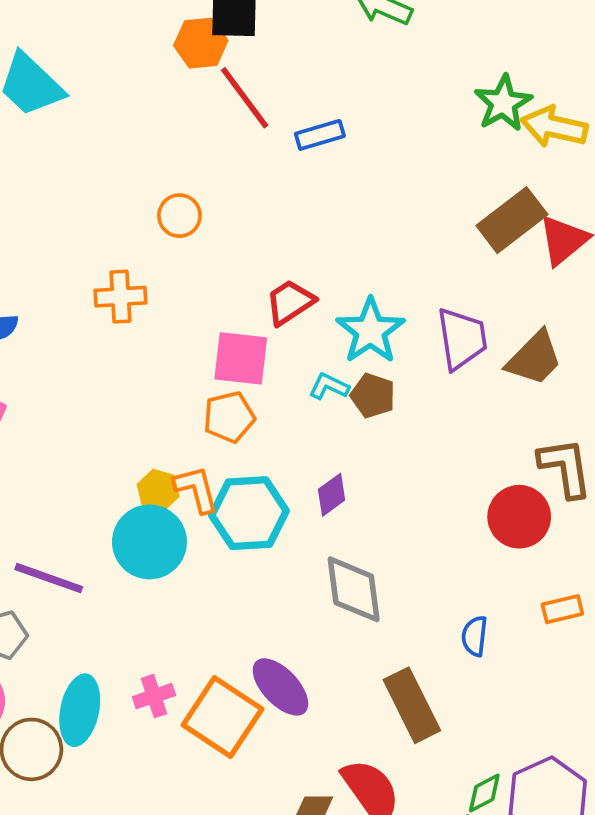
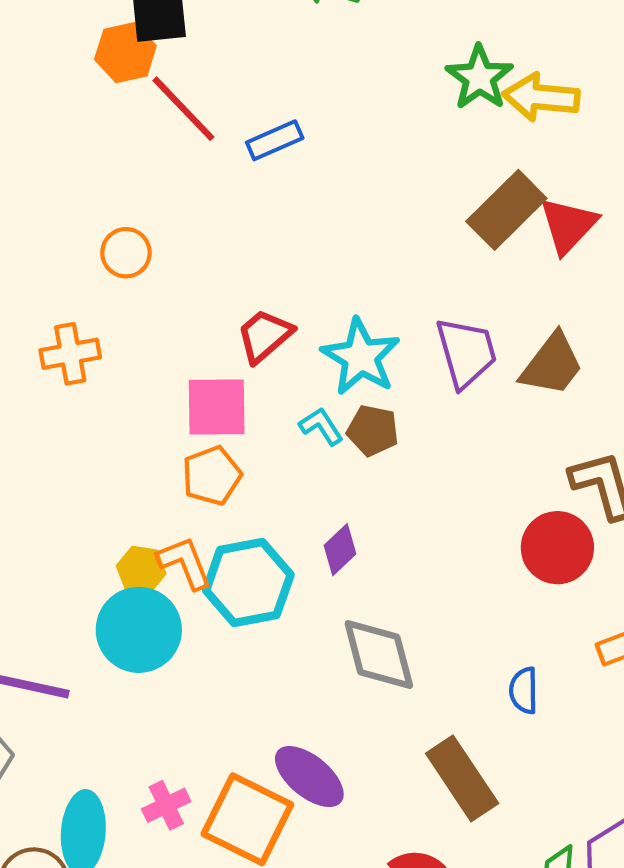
cyan L-shape: (329, 386) -> (321, 426), turned 39

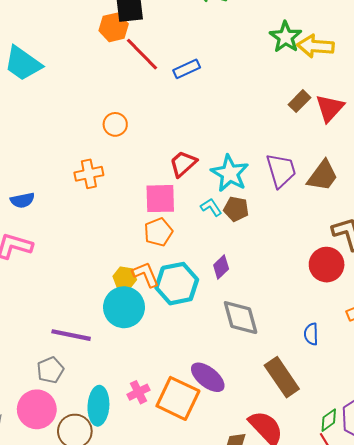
brown rectangle: (506, 210) -> (300, 101), size x0.6

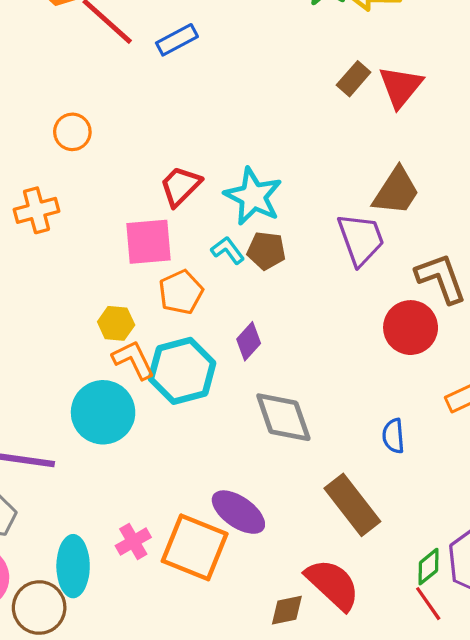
purple trapezoid: (281, 170) -> (361, 239), moved
orange pentagon: (158, 232) -> (181, 292), moved
yellow hexagon: (125, 278) -> (116, 323), moved

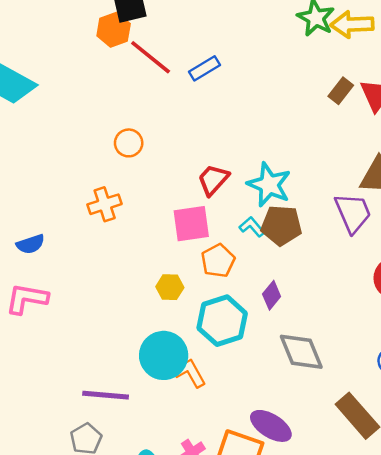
brown pentagon: (266, 251) -> (281, 225), size x1.4
orange L-shape: (133, 360) -> (190, 373), moved

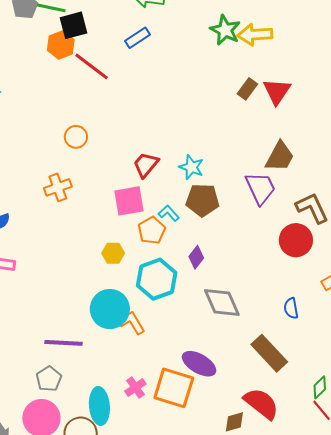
blue rectangle: (205, 68) -> (137, 38), moved
cyan star: (269, 185) -> (191, 167), size x0.7
cyan L-shape: (252, 227) -> (169, 213), moved

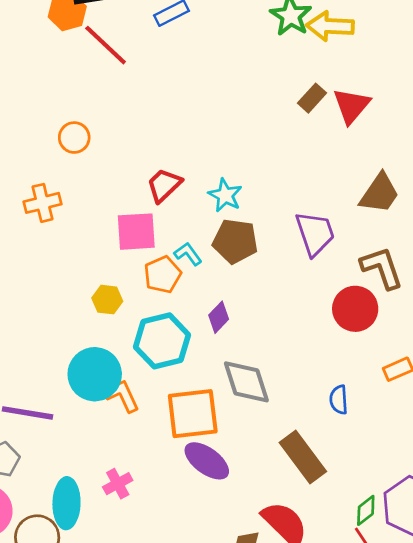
brown trapezoid: (280, 157) -> (380, 193), moved
orange square: (174, 388) -> (193, 414), moved, turned -30

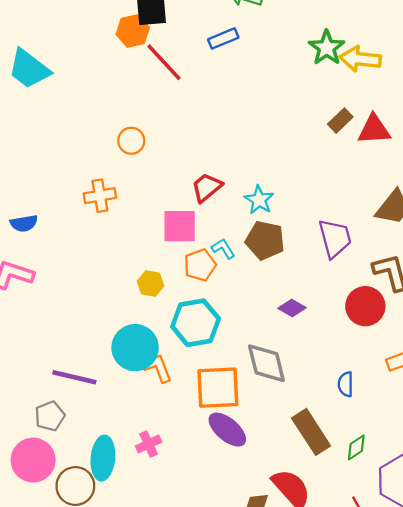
red triangle: (351, 106) -> (374, 130), turned 42
purple diamond: (219, 317) -> (292, 308), moved, turned 72
green diamond: (366, 510) -> (356, 447), moved

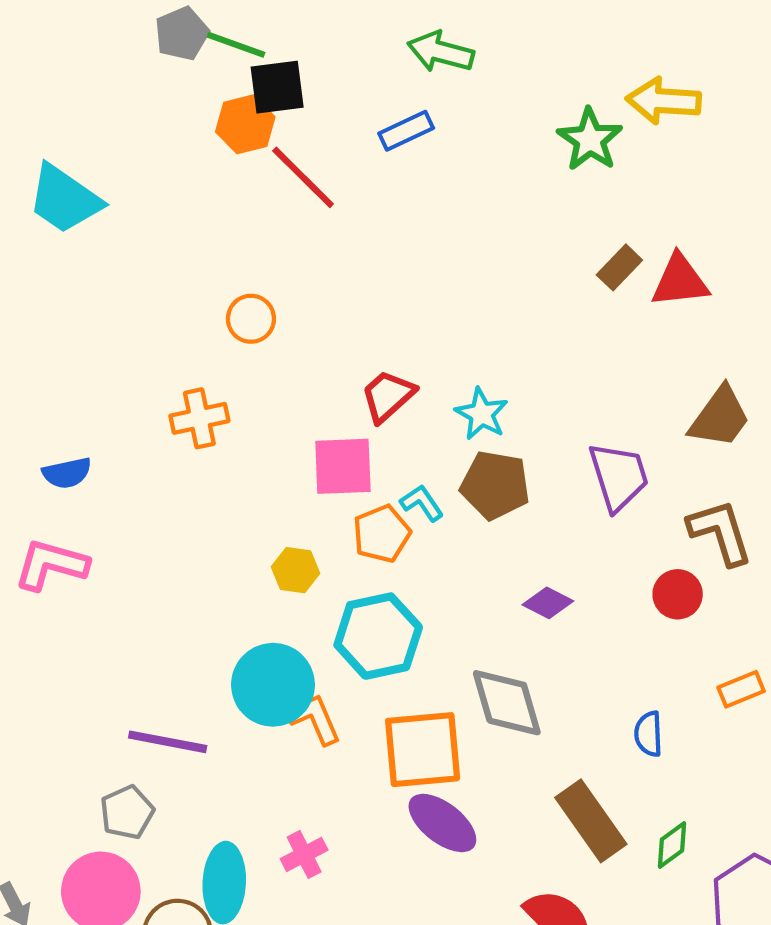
yellow arrow: (360, 59) -> (664, 101), moved
red circle: (365, 306) -> (678, 594), size x0.7

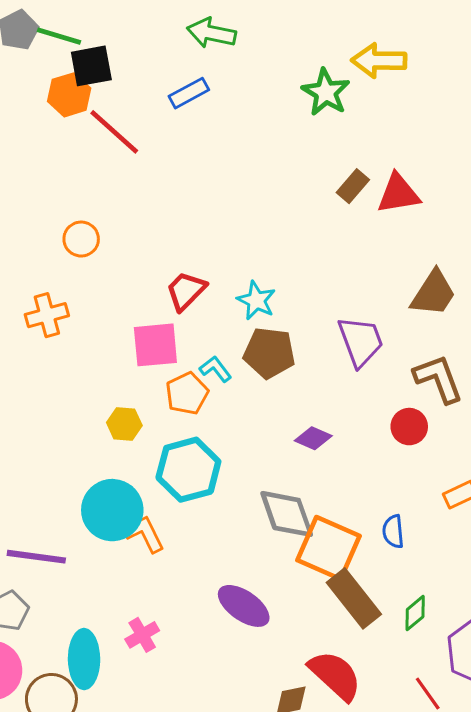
orange square: (423, 750) -> (329, 548), moved, turned 32

